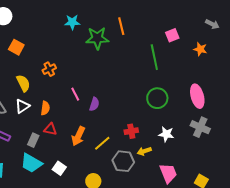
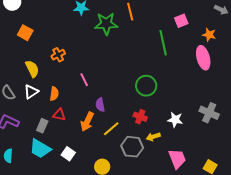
pink ellipse: (197, 96) -> (203, 58), moved
green circle: (157, 98) -> (146, 86), moved
purple semicircle: (94, 104) -> (100, 105), moved, turned 152
red cross: (131, 131) -> (140, 117), turned 32

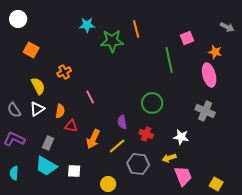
purple semicircle: (100, 105) -> (122, 122), moved
gray cross: (209, 113) -> (205, 111), moved
red triangle: (59, 115) -> (71, 126), moved
yellow arrow: (153, 137) -> (169, 158), moved
white square: (68, 154) -> (74, 171), turned -32

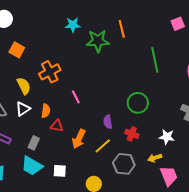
pink square: (187, 38) -> (178, 24), moved
orange cross: (64, 72) -> (50, 72), size x1.5

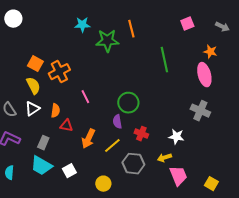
orange square: (17, 50) -> (35, 64), moved
green circle: (138, 103) -> (128, 103), moved
white square: (60, 171) -> (69, 171), turned -32

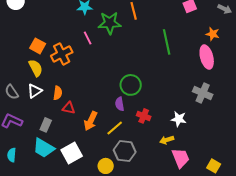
pink line: (85, 97) -> (88, 38), moved
gray hexagon: (133, 164) -> (125, 151), moved
white square: (69, 171) -> (72, 153), size x1.5

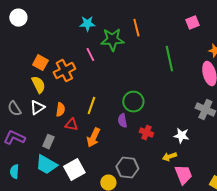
yellow line: (115, 128) -> (91, 106), moved, turned -30

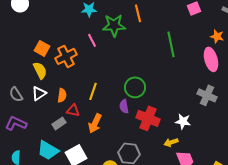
red cross: (146, 133) -> (148, 118), size x1.6
gray rectangle: (48, 142) -> (59, 123), moved, turned 32

